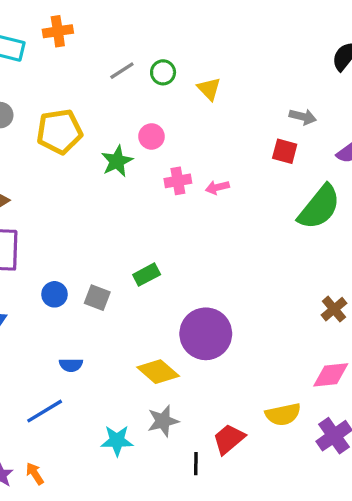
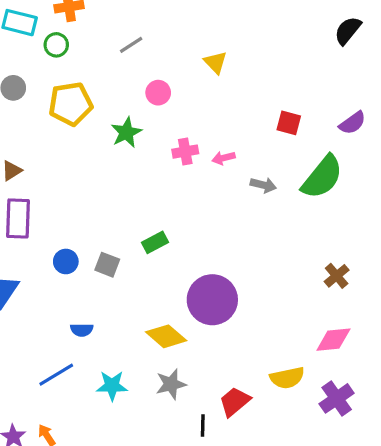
green circle: (163, 72) -> (56, 45), moved
gray arrow: (303, 117) -> (263, 185), moved
pink circle: (152, 136) -> (158, 93), moved
cyan star: (117, 441) -> (112, 386), moved

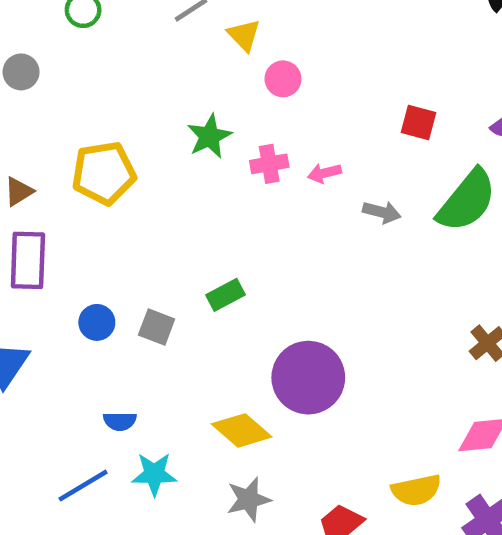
yellow triangle: (216, 62) -> (244, 35), moved
pink circle: (158, 93) -> (283, 79), moved
yellow pentagon: (71, 104) -> (104, 173), moved
green star: (126, 132) -> (209, 136), moved
cyan star: (112, 386) -> (154, 474), moved

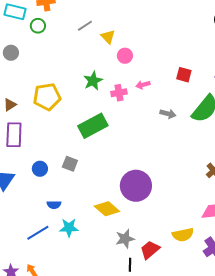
pink arrow: (324, 173) -> (143, 85), moved
green rectangle: (226, 295) -> (93, 126), moved, size x1.8
blue circle: (97, 322) -> (40, 169), moved
gray star: (249, 499) -> (125, 239), moved

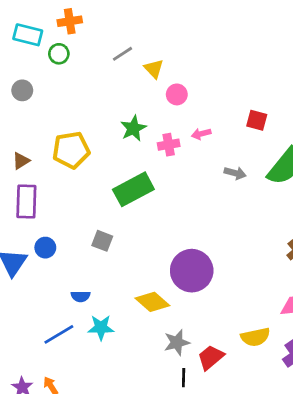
blue circle: (40, 169) -> (45, 248), moved

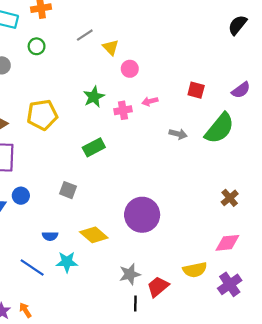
green circle: (59, 54) -> (37, 46), moved
green rectangle: (133, 189) -> (94, 147), size x0.7
yellow diamond: (152, 302) -> (94, 235), moved
blue line: (59, 334) -> (32, 268), turned 65

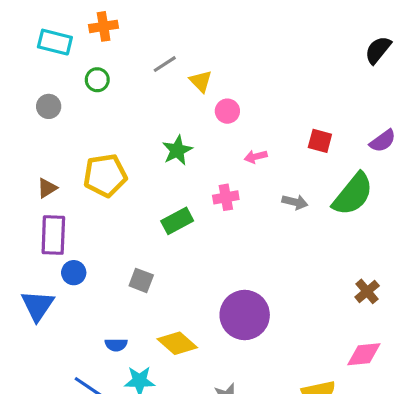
pink cross: (123, 110) -> (226, 197), moved
blue circle: (21, 196) -> (74, 273), moved

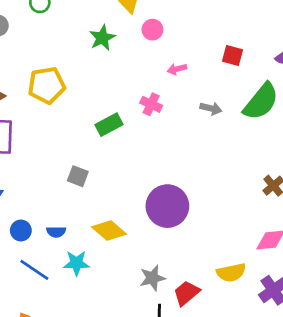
green star: (177, 150) -> (102, 38), moved
pink cross: (226, 197) -> (151, 104), turned 35
blue circle: (74, 273) -> (21, 230), moved

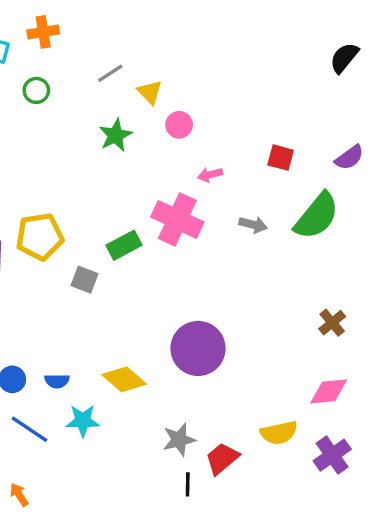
yellow pentagon: (47, 85) -> (40, 237), moved
pink cross: (151, 104) -> (177, 219), size x1.8
gray square: (78, 176) -> (84, 280), moved

